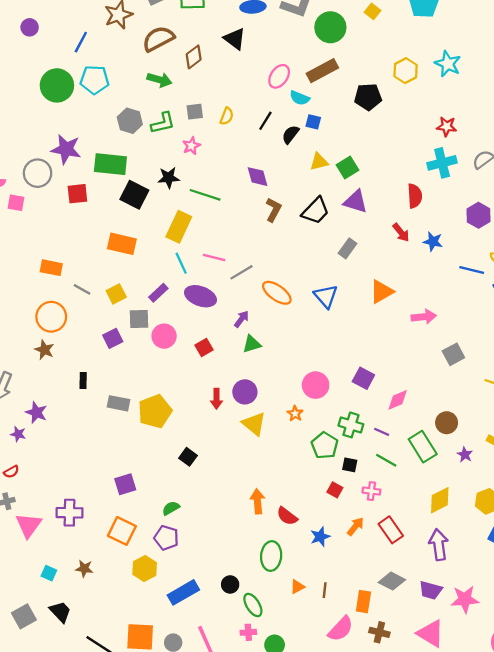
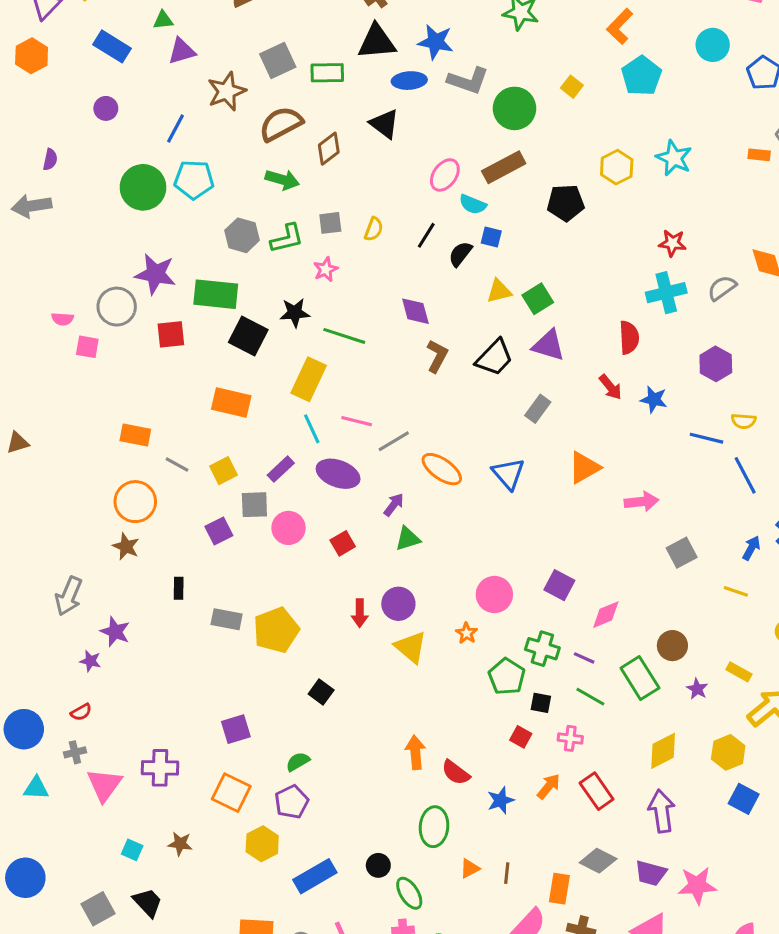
purple pentagon: (166, 538) -> (292, 802), turned 30

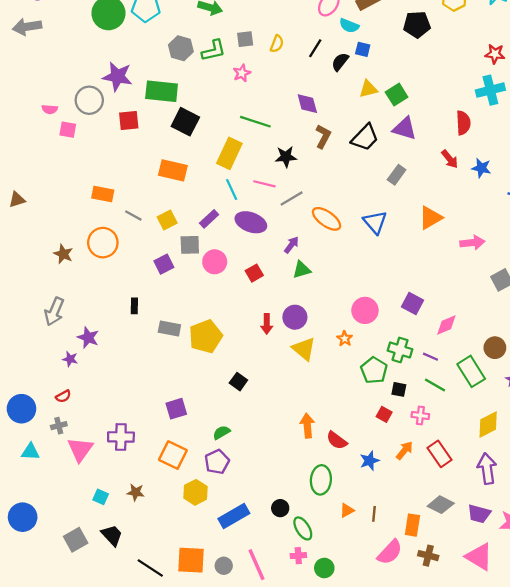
black star: (295, 313) -> (286, 157), moved
brown star: (126, 546) -> (63, 254), moved

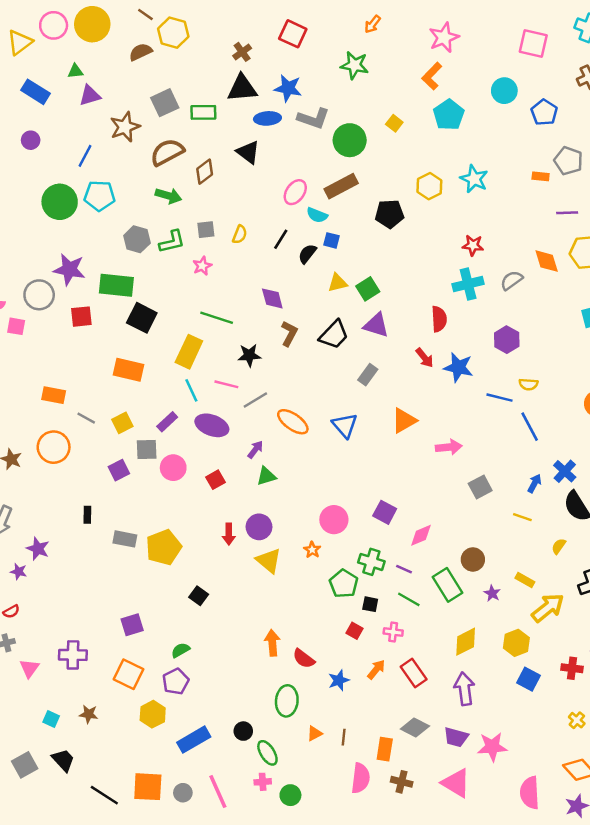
blue star: (481, 168) -> (458, 367), size x1.4
pink triangle: (80, 449) -> (29, 668), size x0.7
pink semicircle: (390, 552) -> (361, 778), turned -36

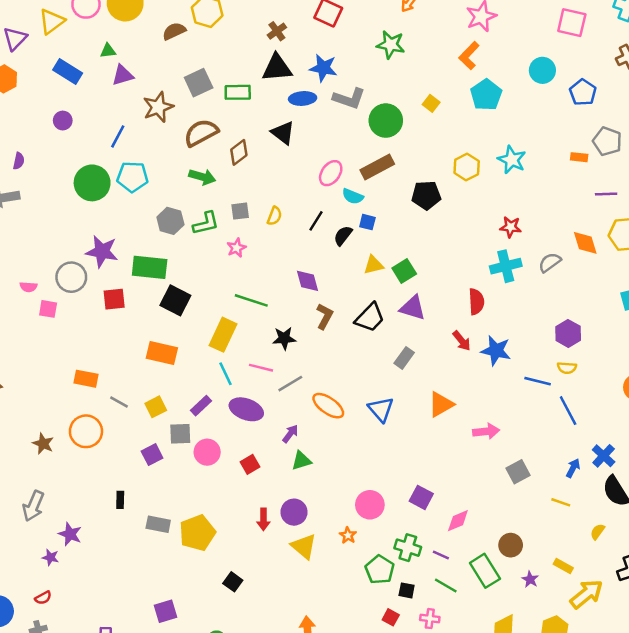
purple hexagon: (507, 340) -> (568, 333), moved

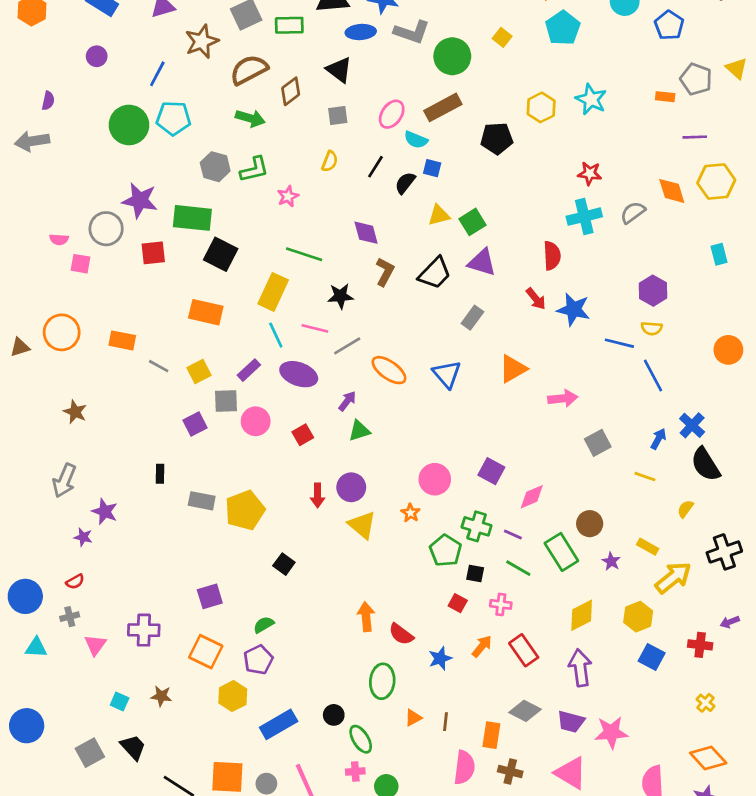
gray square: (240, 211) -> (338, 116), moved
orange circle: (86, 431) -> (62, 332), moved

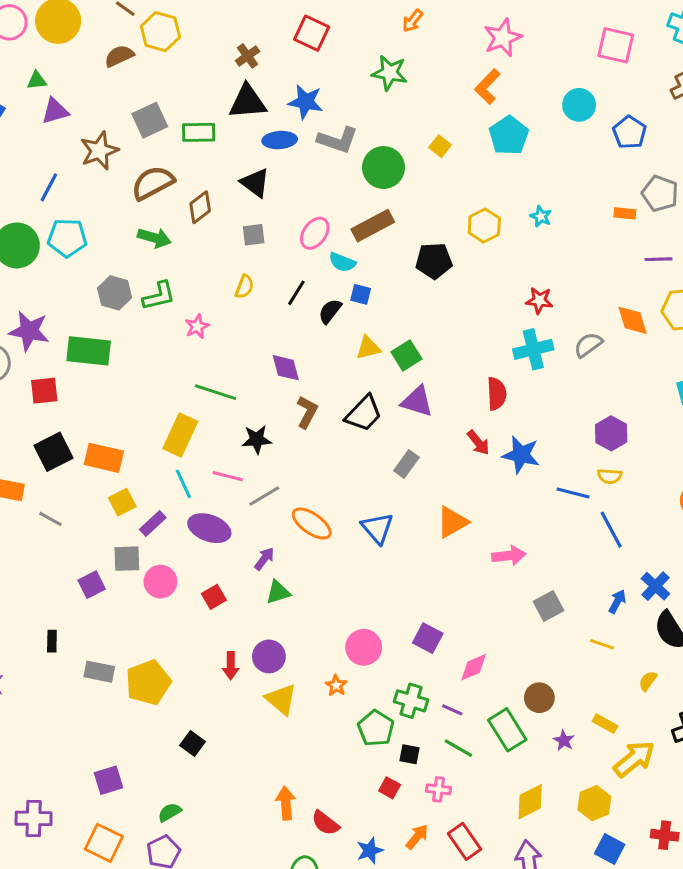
cyan star: (591, 99) -> (541, 216), size x0.6
black square: (221, 254) -> (53, 452), moved, turned 36
yellow square: (199, 371) -> (122, 502), moved

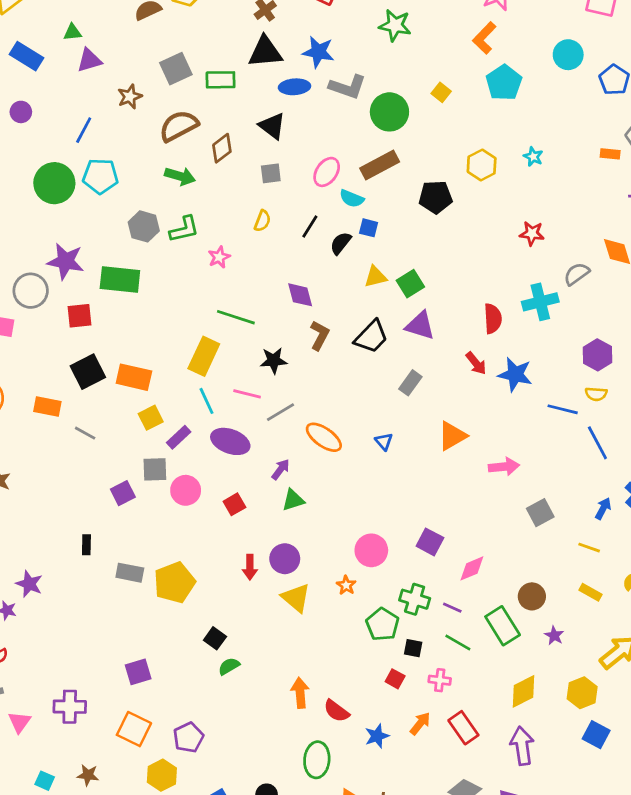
brown star: (99, 151) -> (130, 97), size x0.7
cyan cross: (533, 349) -> (540, 302), moved
blue triangle: (377, 528) -> (384, 441), size x0.6
yellow rectangle: (605, 724) -> (591, 592), moved
green semicircle: (170, 812) -> (229, 666), moved

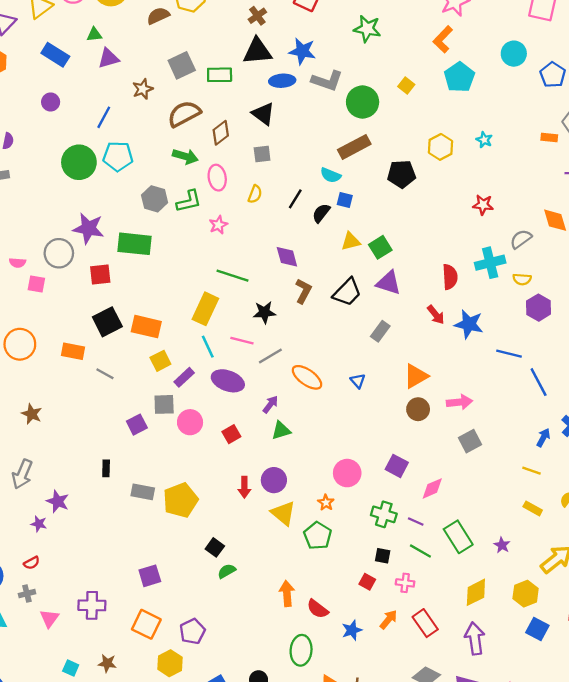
pink ellipse: (327, 172) -> (217, 178), moved, turned -45
yellow semicircle: (596, 394) -> (522, 279), moved
gray square: (540, 513) -> (470, 441), moved
brown circle: (532, 596) -> (418, 409), moved
green pentagon: (382, 624) -> (318, 536), moved

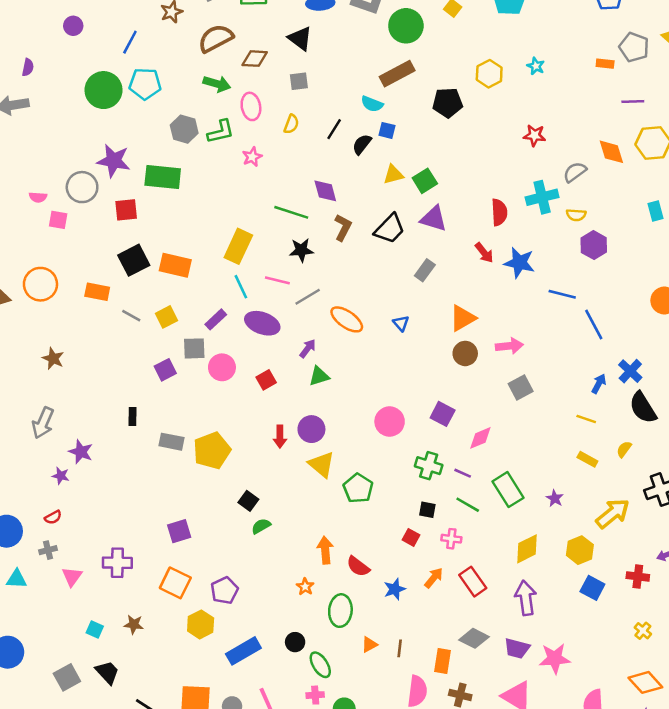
brown diamond: (221, 133) -> (255, 59), turned 40
green line: (233, 276) -> (291, 212), moved
yellow square: (160, 361) -> (167, 317), moved
orange star: (326, 503) -> (305, 587), moved

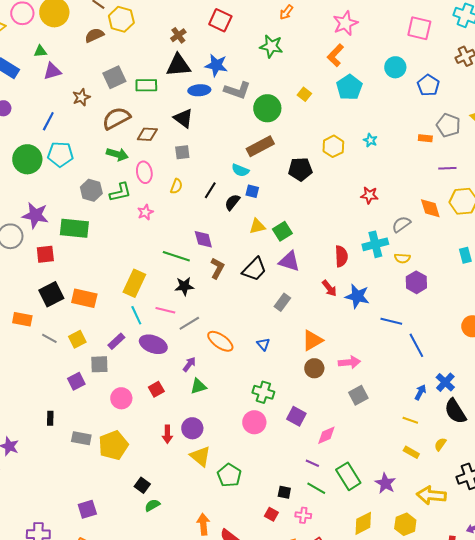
pink circle: (222, 367) -> (121, 398), moved
green cross: (429, 466) -> (263, 392), moved
purple star: (555, 498) -> (385, 483), size x1.5
yellow arrow: (613, 514) -> (431, 495), turned -136

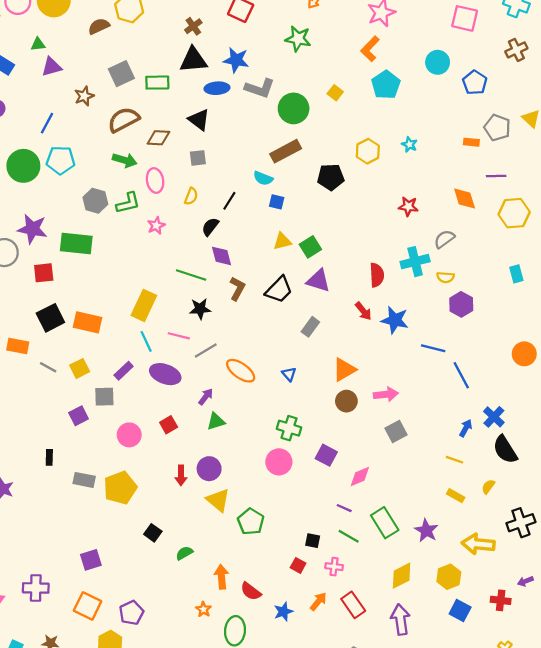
black semicircle: (232, 202) -> (210, 227), moved
orange diamond: (430, 208) -> (465, 199), moved
green semicircle: (152, 505) -> (184, 553), moved

